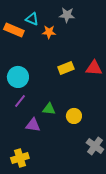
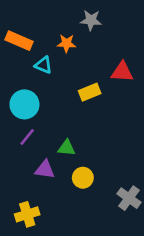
cyan triangle: (32, 19) -> (43, 65), moved
red triangle: (94, 68) -> (122, 72), moved
yellow circle: (74, 116) -> (83, 178), moved

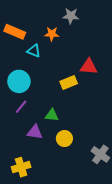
red triangle: (122, 72) -> (89, 67), moved
yellow rectangle: (90, 92) -> (69, 82), moved

